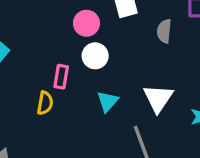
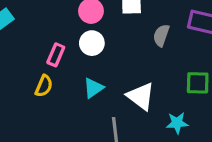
white triangle: (158, 98) -> (141, 96), turned -40
yellow semicircle: (45, 103) -> (44, 86), moved

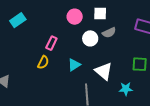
gray semicircle: (161, 35) -> (109, 33), moved, turned -136
white circle: (92, 43) -> (90, 38), moved

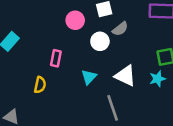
yellow semicircle: (43, 62) -> (40, 85), moved
cyan star: (126, 89) -> (157, 79), moved

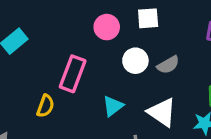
gray semicircle: (120, 29) -> (168, 65), moved
pink rectangle: (56, 58) -> (73, 74), size x1.5

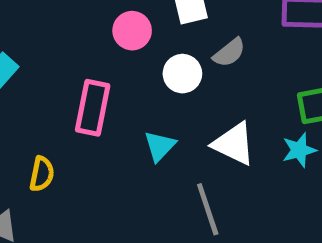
gray semicircle: (168, 65) -> (229, 53), moved
yellow semicircle: (45, 106) -> (42, 174), moved

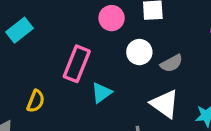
gray semicircle: (229, 53) -> (171, 63), moved
cyan triangle: (160, 146) -> (101, 93), moved

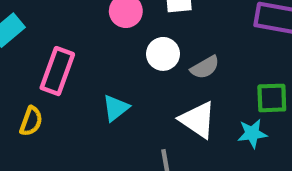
pink rectangle: (77, 64) -> (57, 71), moved

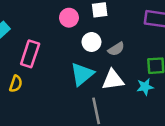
cyan triangle: (116, 108) -> (82, 74), moved, size x1.5
white triangle: (198, 120) -> (113, 80), turned -40

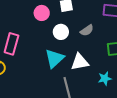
gray semicircle: (116, 49) -> (87, 30), moved
cyan star: (145, 87) -> (105, 78), moved

